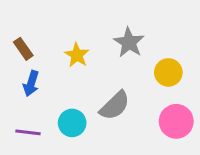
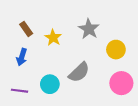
brown rectangle: (23, 49) -> (26, 29), moved

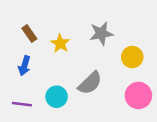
gray star: (89, 29) -> (101, 33), turned 30

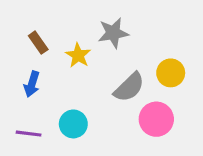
gray star: (101, 33) -> (113, 33), moved
gray semicircle: (90, 83) -> (129, 87), moved
pink circle: (138, 95) -> (156, 119), moved

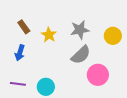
gray star: (113, 33) -> (80, 30), moved
yellow circle: (171, 73) -> (113, 36), moved
cyan circle: (73, 124) -> (46, 87), moved

